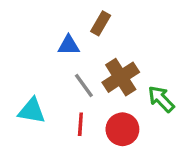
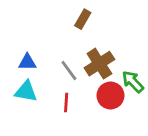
blue triangle: (69, 45) -> (27, 62), moved
red circle: (122, 129) -> (111, 96), moved

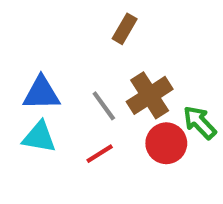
blue triangle: (27, 62) -> (41, 93), size x1.4
red line: (66, 102) -> (100, 154), turned 54

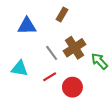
blue triangle: (41, 93) -> (27, 26), moved
red circle: (166, 143) -> (72, 87), moved

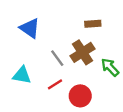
brown rectangle: (62, 15) -> (93, 24), moved, turned 56
blue triangle: (27, 26) -> (30, 28), turned 36

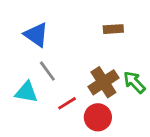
brown cross: (82, 52) -> (103, 82), moved
gray line: (57, 58) -> (47, 71), moved

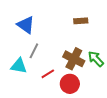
gray line: (47, 71) -> (34, 51), turned 63
brown cross: (103, 82) -> (74, 59), turned -30

